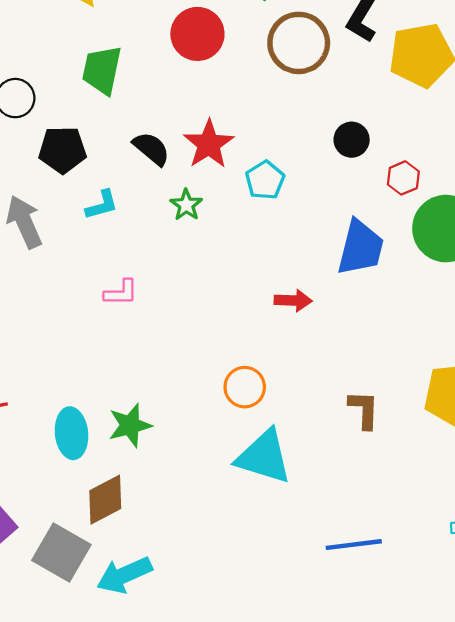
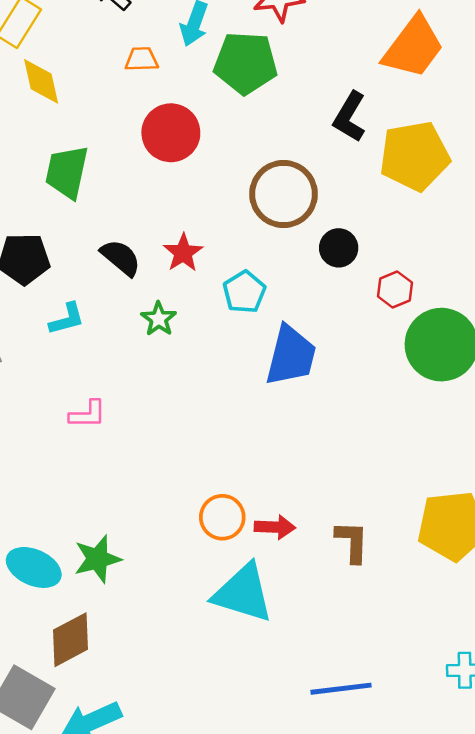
brown circle: (299, 43) -> (284, 194), moved
red star: (209, 144) -> (183, 253), size x0.7
blue trapezoid: (361, 248) -> (291, 356), moved
red arrow: (293, 301) -> (275, 527), moved
cyan ellipse: (72, 433) -> (34, 567), turned -60

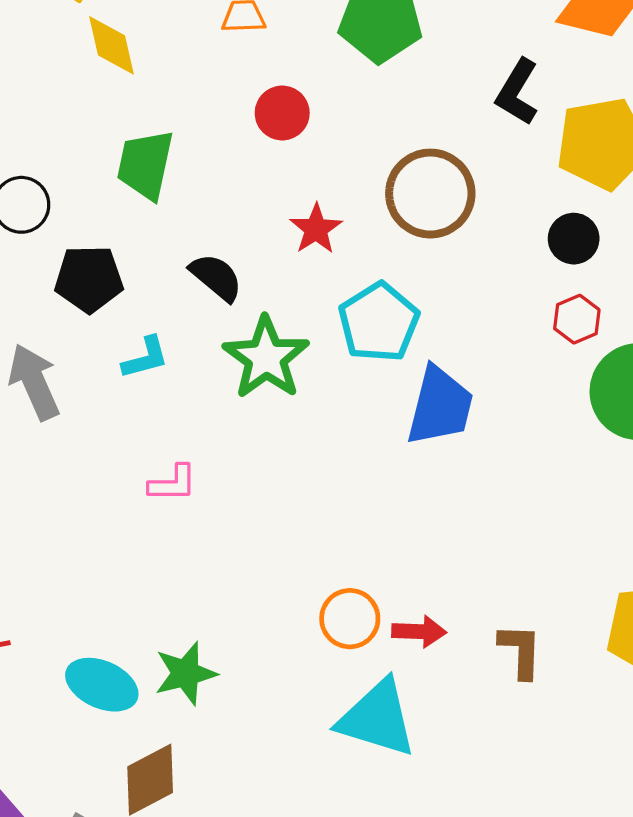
red circle: (171, 133) -> (282, 113), size x0.7
black circle: (339, 248) -> (574, 239), moved
red star: (183, 253) -> (316, 229), moved
cyan pentagon: (244, 292) -> (379, 322), size x1.4
green star: (159, 319) -> (266, 358), size x1.8

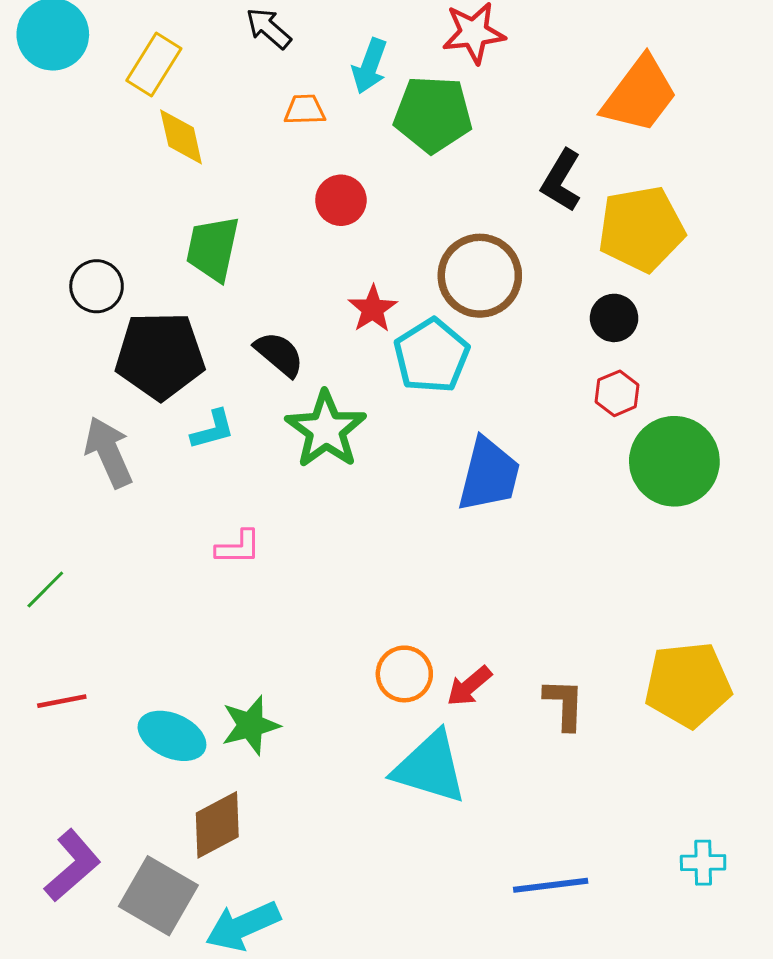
black pentagon: (89, 279) -> (160, 356), size x1.4
cyan pentagon: (379, 322) -> (431, 356), moved
red arrow: (419, 631) -> (469, 686), turned 138

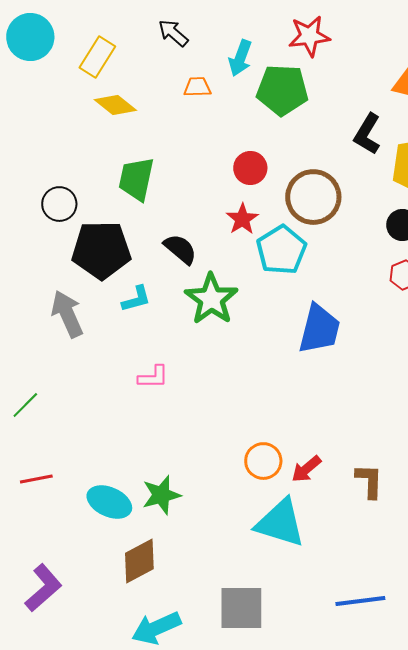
yellow diamond: (181, 137) -> (115, 105), turned -39
red circle: (341, 200) -> (250, 168), moved
gray square: (158, 896) -> (241, 608), moved, turned -30

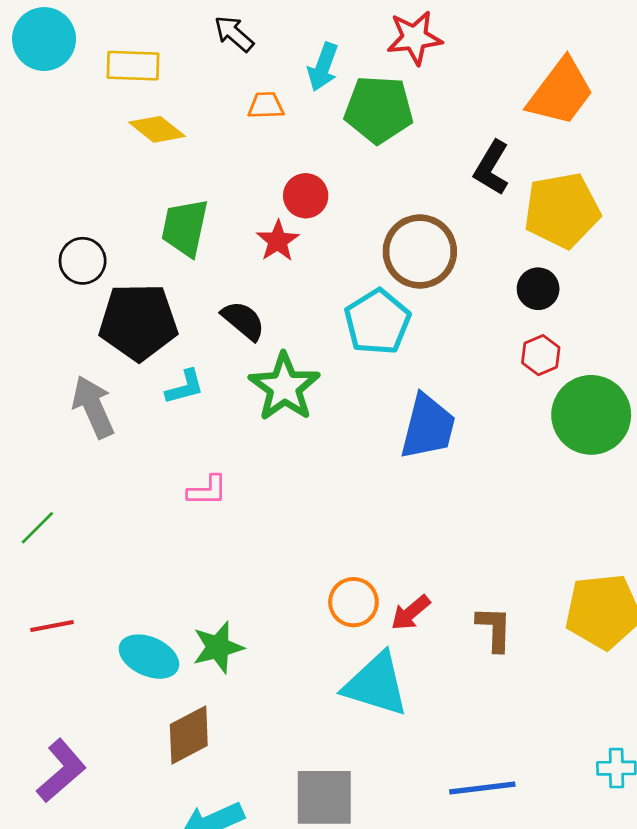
yellow rectangle: (97, 57) -> (133, 66), turned 60
red circle: (250, 168) -> (306, 196), moved
red star: (242, 219) -> (278, 241), moved

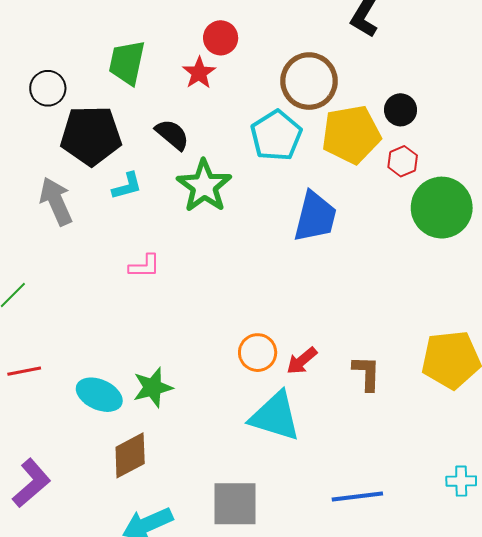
yellow pentagon: (562, 210) -> (351, 135), moved

